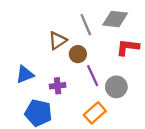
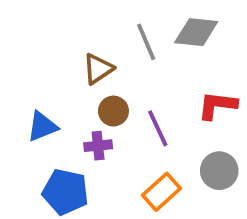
red L-shape: (128, 47) -> (217, 105), moved
brown circle: (78, 54) -> (113, 111), moved
gray circle: (116, 87) -> (219, 171), moved

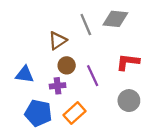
blue triangle: (42, 126) -> (25, 74), turned 30
orange rectangle: (162, 192) -> (75, 113), moved

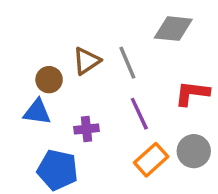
gray line: (86, 25) -> (127, 63), moved
brown circle: (67, 65) -> (49, 80), moved
orange rectangle: (75, 113) -> (151, 160), moved

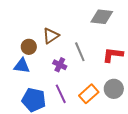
gray line: (127, 63) -> (80, 52), moved
purple line: (139, 114) -> (61, 94), moved
purple cross: (86, 129) -> (60, 65), moved, turned 32

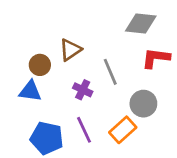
red L-shape: (113, 55) -> (156, 58), moved
gray circle: (114, 89) -> (143, 104), moved

